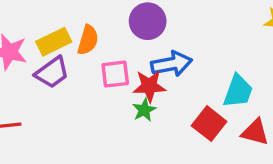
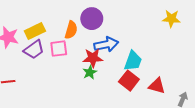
orange semicircle: (88, 40) -> (71, 30), moved
pink square: (115, 74) -> (59, 49), moved
cyan trapezoid: (238, 91) -> (133, 61), moved

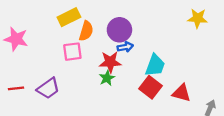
purple circle: (92, 19) -> (119, 30), moved
yellow rectangle: (35, 31) -> (69, 17), moved
blue arrow: (106, 44) -> (125, 47), size x0.6
purple trapezoid: (34, 50) -> (48, 88), moved

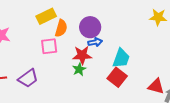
red triangle: (182, 93) -> (156, 86), moved

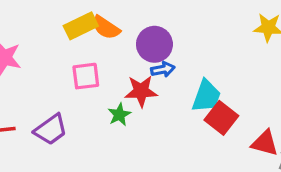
orange semicircle: (61, 28) -> (106, 28), moved, turned 108
green star: (79, 69) -> (119, 115), moved
red square: (117, 77) -> (221, 118), moved

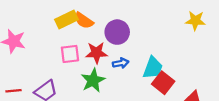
blue arrow: (163, 69) -> (121, 63), moved
red star: (141, 91) -> (96, 53), moved
green star: (119, 115) -> (93, 80), size x1.5

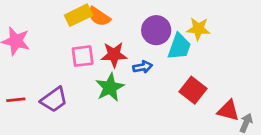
yellow star: (195, 21) -> (198, 29), moved
purple circle: (117, 32) -> (156, 30), moved
cyan trapezoid: (153, 68) -> (179, 47), moved

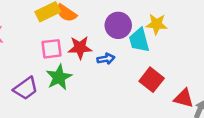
cyan trapezoid: (179, 47) -> (139, 40), turned 145
green star: (110, 87) -> (59, 77), moved

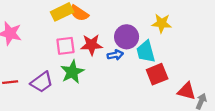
purple circle: (118, 25) -> (127, 37), moved
cyan trapezoid: (139, 40) -> (146, 52), moved
red square: (152, 80) -> (157, 74), turned 30

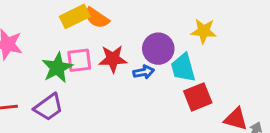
green star: (72, 72) -> (57, 68), moved

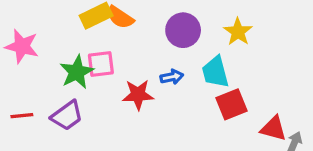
yellow star: (204, 31) -> (238, 32), turned 30
purple circle: (158, 49) -> (183, 30), moved
red star: (113, 59) -> (138, 95), moved

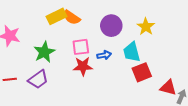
pink square: (101, 64) -> (81, 47), moved

